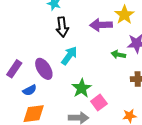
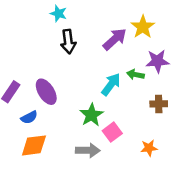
purple arrow: (101, 25) -> (115, 39), turned 140
cyan arrow: (69, 56) -> (111, 84), moved

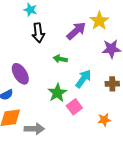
green arrow: (135, 75) -> (60, 59), moved
cyan arrow: (111, 84) -> (83, 79), moved
gray arrow: (88, 150) -> (34, 129), moved

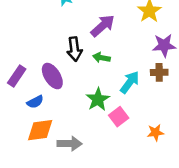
purple arrow: (76, 31) -> (103, 26), moved
black arrow: (38, 33) -> (74, 49), moved
brown cross: (112, 84) -> (159, 72), moved

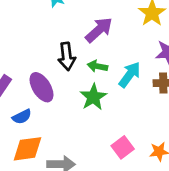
cyan arrow: (130, 82) -> (130, 75), moved
green star: (98, 99) -> (93, 97), moved
pink square: (119, 117) -> (123, 147), moved

